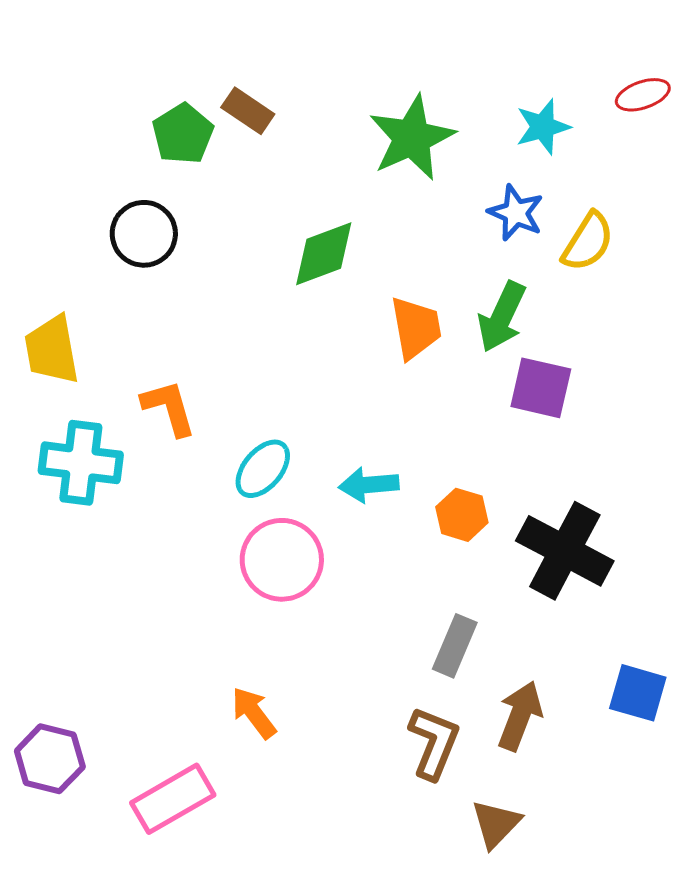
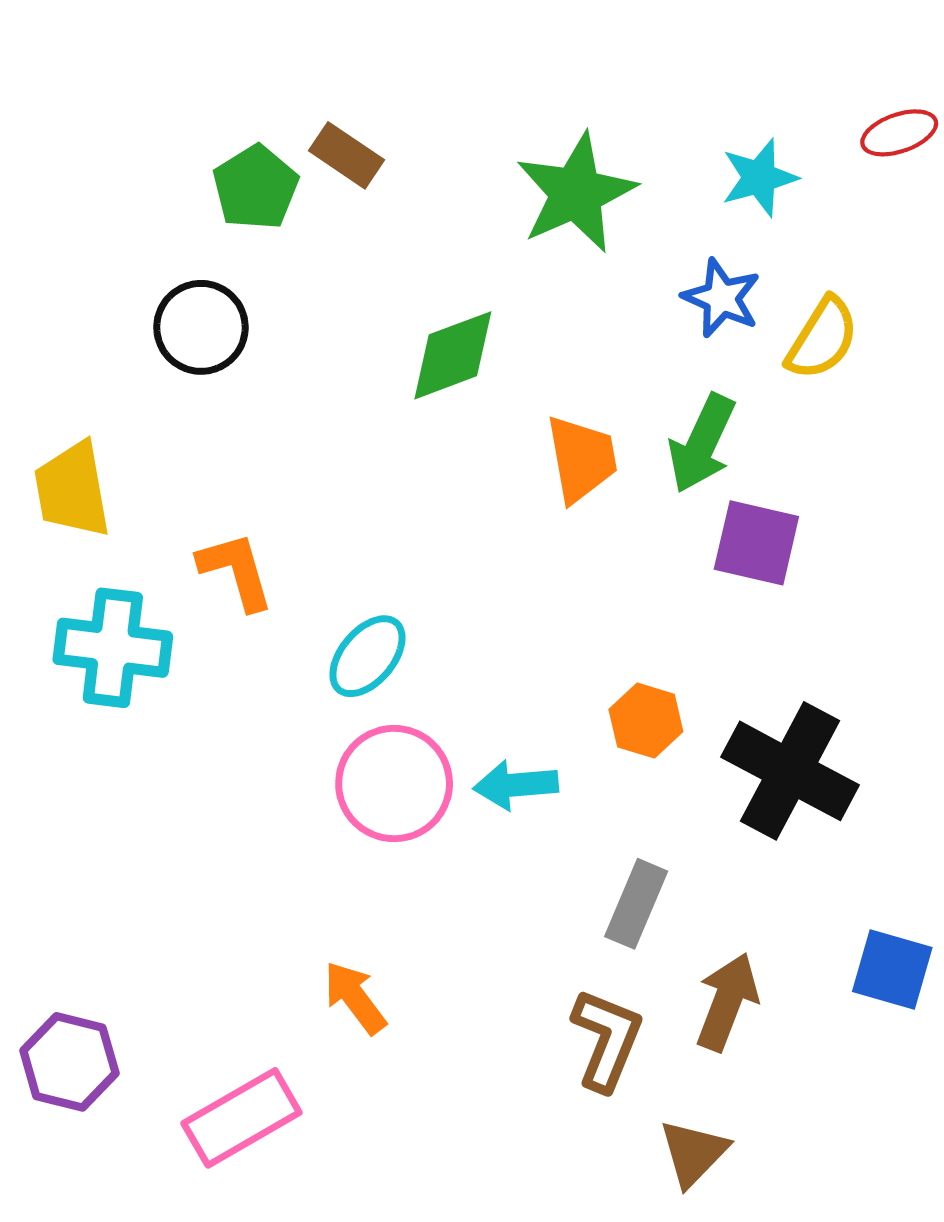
cyan arrow: (369, 485) -> (516, 785), moved

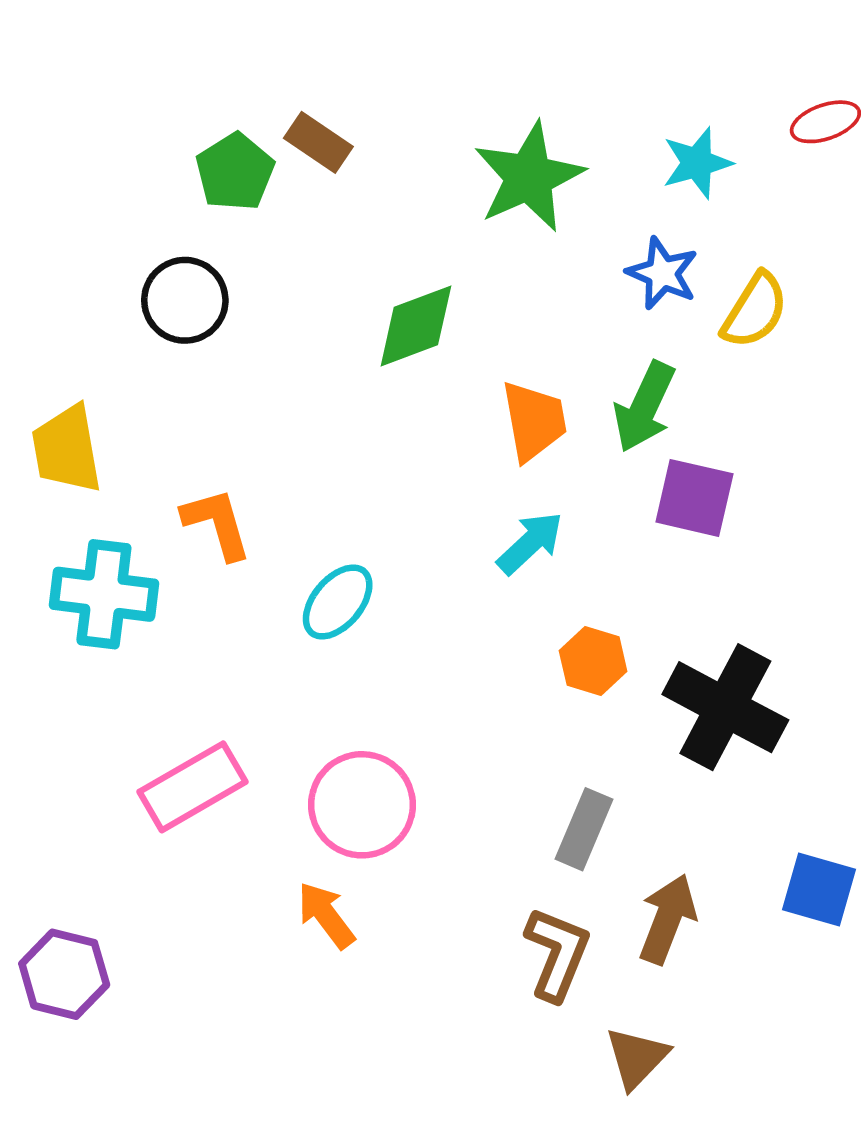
pink circle: (394, 784) -> (362, 805), moved
cyan arrow: (516, 785) -> (530, 543), moved, turned 142
pink rectangle: (242, 1118) -> (193, 787), moved

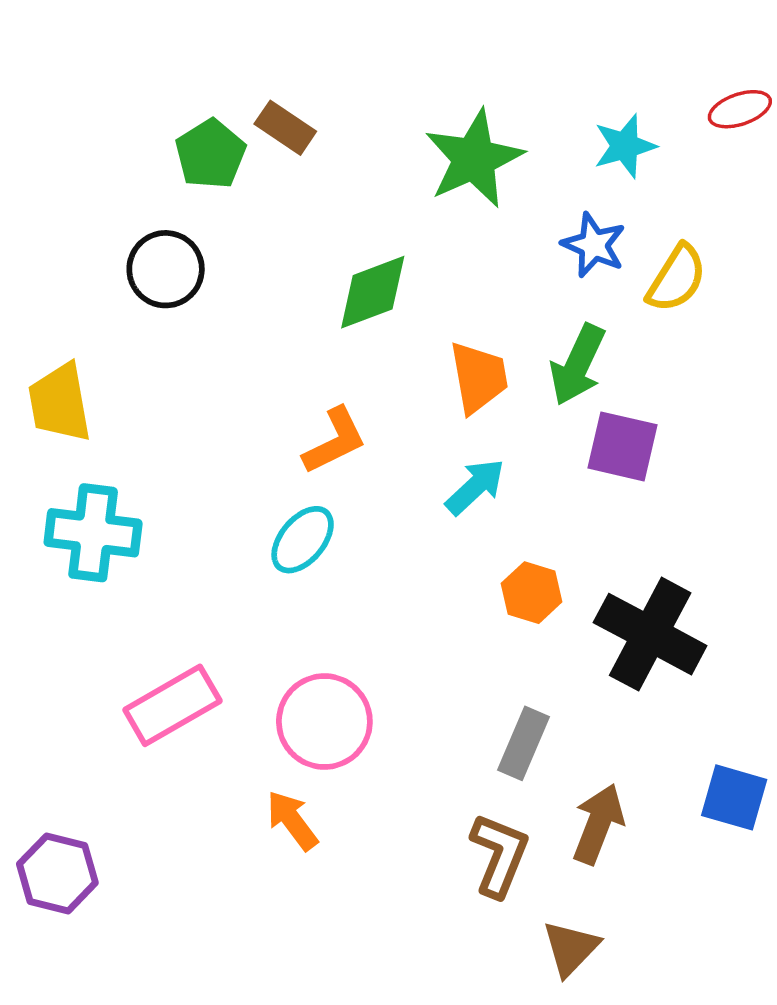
orange L-shape: (217, 524) -> (335, 441), moved, turned 80

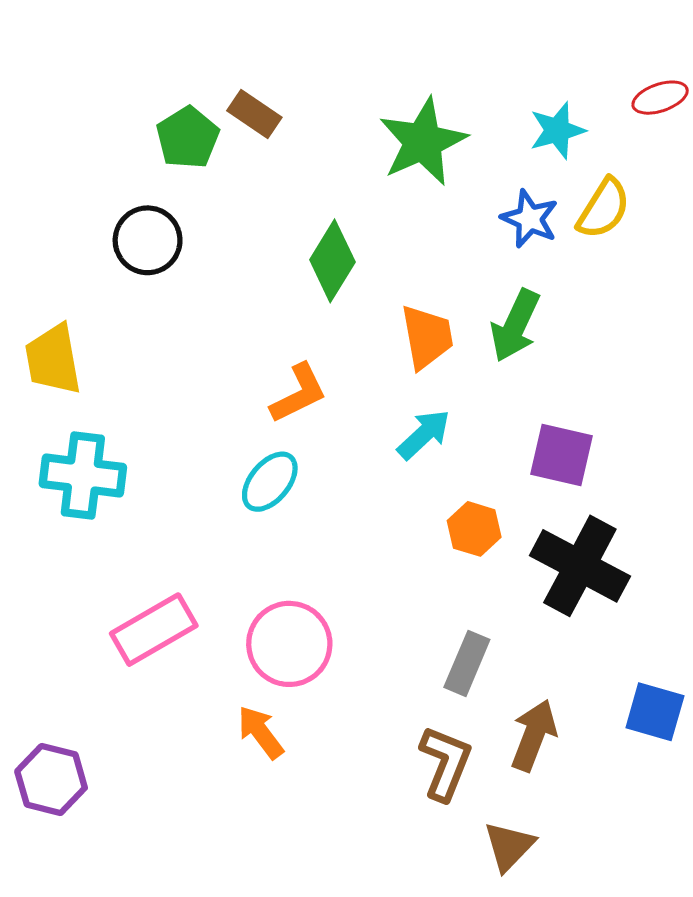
yellow semicircle: (677, 278) -> (604, 208), moved
green diamond: (373, 292) -> (332, 261), turned -38
purple square: (622, 446) -> (561, 455), moved

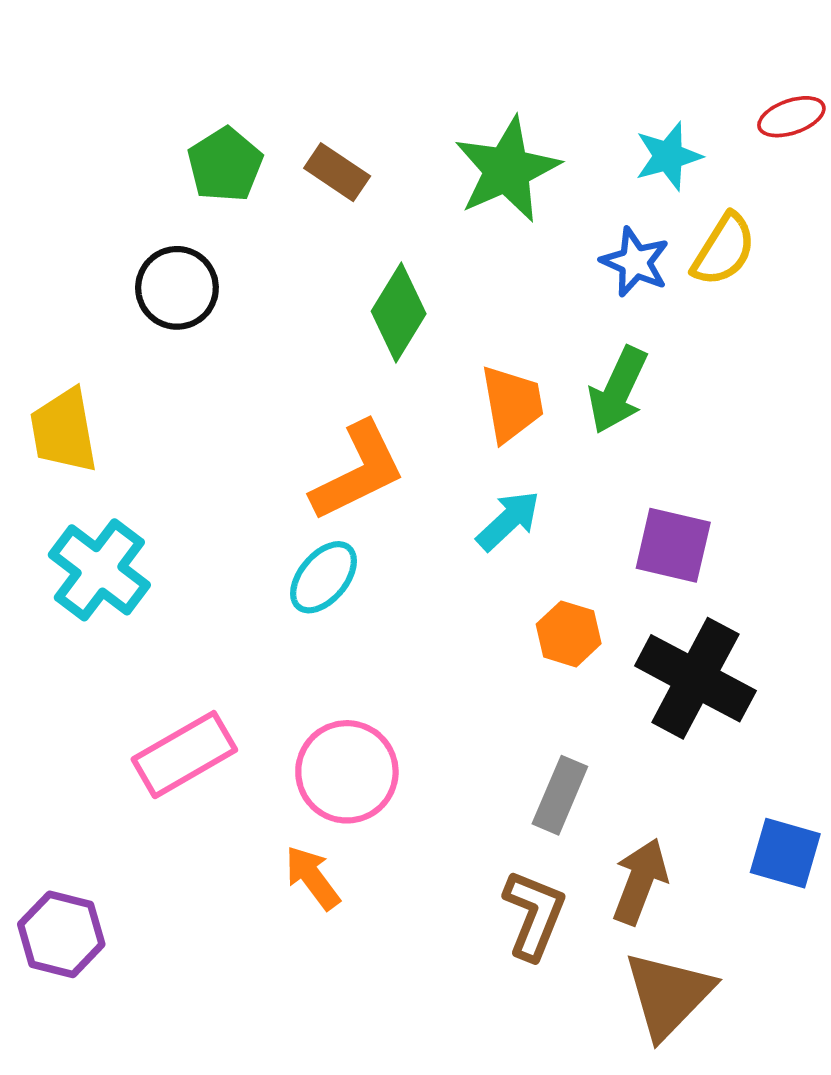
brown rectangle: (254, 114) -> (337, 172), moved
orange L-shape: (299, 393) -> (358, 471), size x1.4
cyan cross: (83, 475) -> (99, 570), turned 30
brown triangle: (509, 846) -> (668, 995), moved, size x1.5

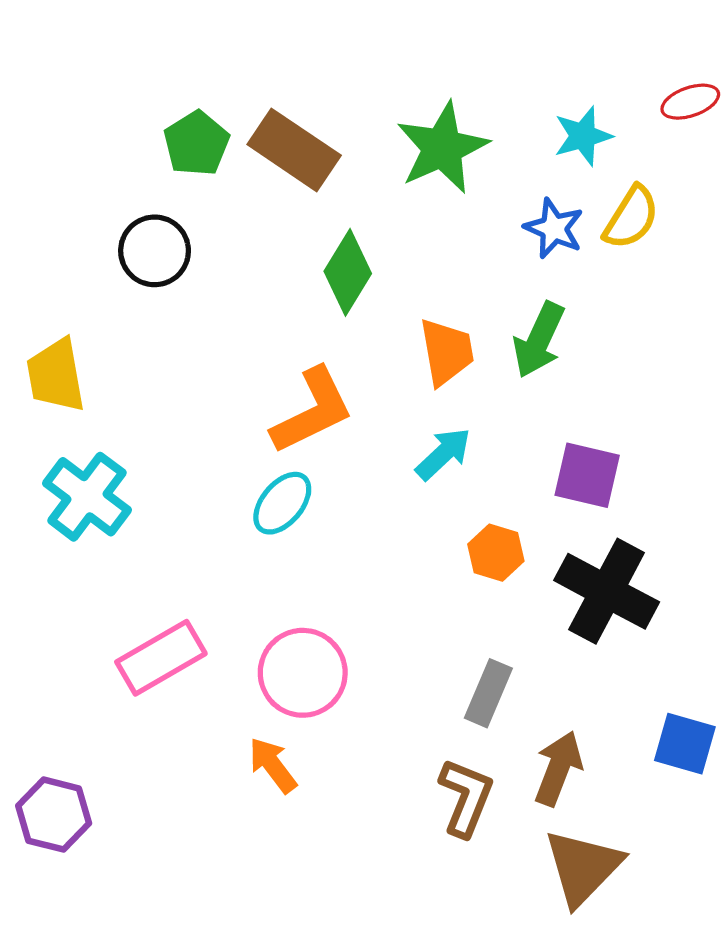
brown rectangle: (337, 172) -> (294, 150), size x1.6

